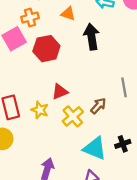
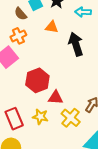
red hexagon: (46, 49) -> (37, 80), moved
red triangle: (60, 92) -> (55, 98), turned 35

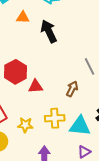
yellow star: (40, 117) -> (25, 125), moved
yellow cross: (71, 118) -> (55, 118), moved, turned -36

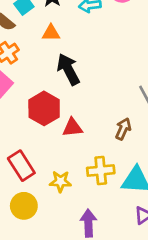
black arrow: (49, 31) -> (68, 69), moved

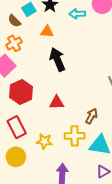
red hexagon: (44, 108) -> (21, 92), moved
brown arrow: (123, 129) -> (91, 116), moved

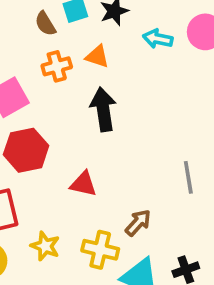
orange cross: (14, 43) -> (57, 66), moved

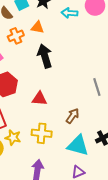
yellow star: (45, 246) -> (13, 138), moved
yellow cross: (100, 250) -> (42, 133), moved

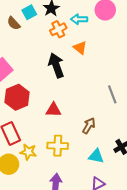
orange triangle: (37, 27) -> (80, 48), moved, turned 32
orange cross: (16, 36) -> (58, 29), moved
cyan triangle: (78, 145) -> (96, 156), size x0.7

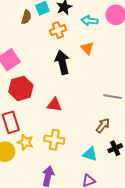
brown semicircle: (14, 23) -> (26, 17), turned -128
orange cross: (58, 29) -> (58, 30), moved
gray line: (112, 94) -> (113, 97), turned -66
brown arrow: (89, 126) -> (103, 126), moved

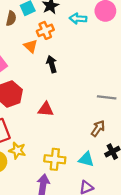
orange triangle: (87, 48) -> (31, 46), moved
black arrow: (62, 62) -> (52, 64), size x0.7
yellow cross: (54, 140) -> (55, 159), moved

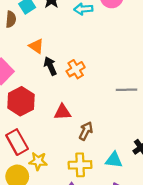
orange cross: (45, 30) -> (76, 69), moved
black arrow: (52, 64) -> (50, 66), moved
brown arrow: (98, 128) -> (86, 131), moved

